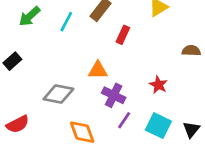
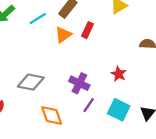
cyan line: (66, 22) -> (38, 18), turned 30
orange triangle: (98, 70) -> (63, 35), moved, turned -36

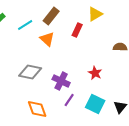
red rectangle: (87, 30) -> (77, 30), moved
orange triangle: (63, 35) -> (47, 39), turned -42
gray diamond: (31, 82) -> (30, 72), moved

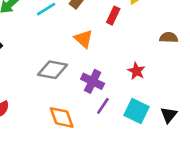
orange triangle: (47, 39) -> (84, 39), moved

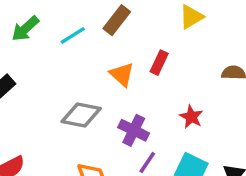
red rectangle: (113, 16) -> (159, 63), moved

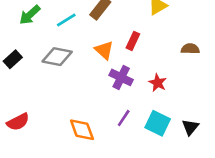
gray diamond: (81, 115) -> (57, 57), moved
purple cross: (134, 130) -> (121, 77), moved

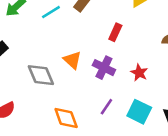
orange triangle: (104, 50) -> (72, 60), moved
gray diamond: (57, 57) -> (41, 75), moved, turned 56

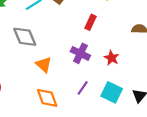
orange triangle: (72, 60) -> (44, 65), moved
gray diamond: (41, 75) -> (25, 37), moved

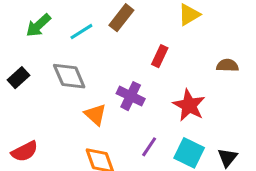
purple cross: (80, 53) -> (131, 96), moved
red star: (112, 58) -> (189, 105), size x1.5

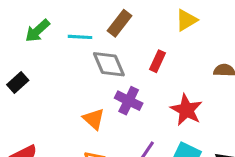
cyan line: (81, 32) -> (80, 37), turned 35
gray diamond: (69, 76) -> (109, 64), moved

